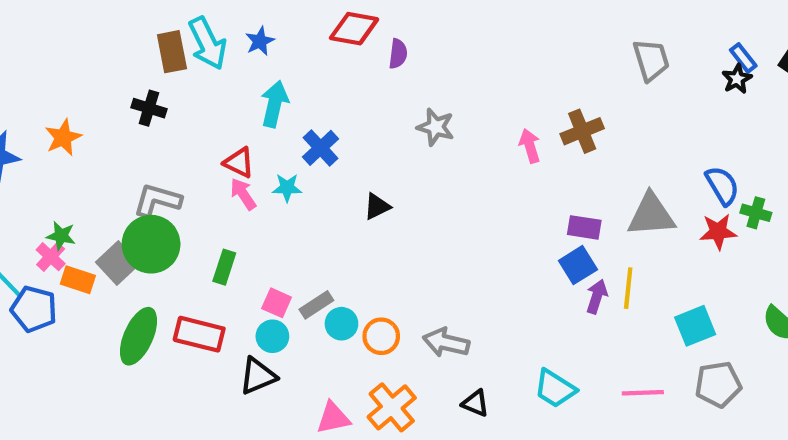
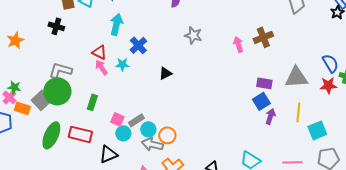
yellow line: (628, 288) -> (298, 112), moved
cyan circle: (272, 336) -> (123, 133), moved
gray arrow: (446, 343) -> (152, 144), moved

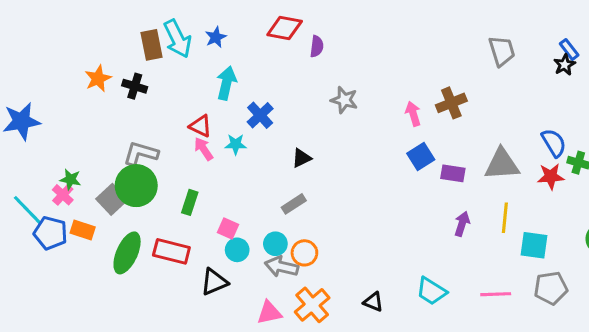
orange star: (15, 40) -> (98, 79), moved
blue square: (261, 101) -> (421, 157), moved
orange rectangle: (22, 108) -> (83, 230), moved
gray rectangle: (136, 120) -> (294, 204), moved
cyan square: (317, 130) -> (534, 245), turned 30

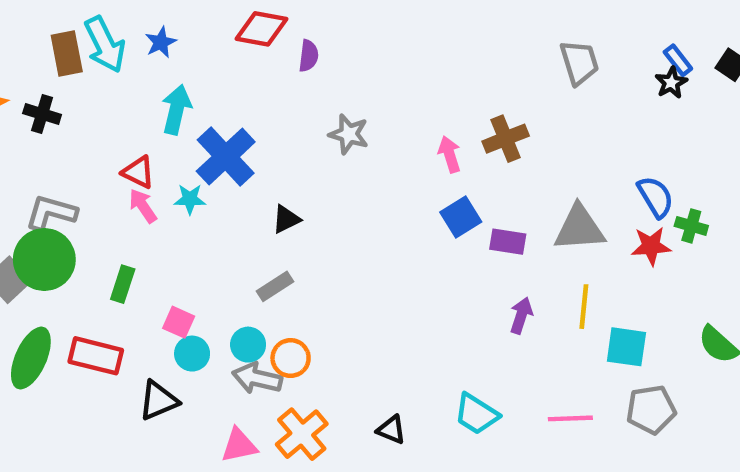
blue cross: (260, 115) -> (226, 157), size x1.5

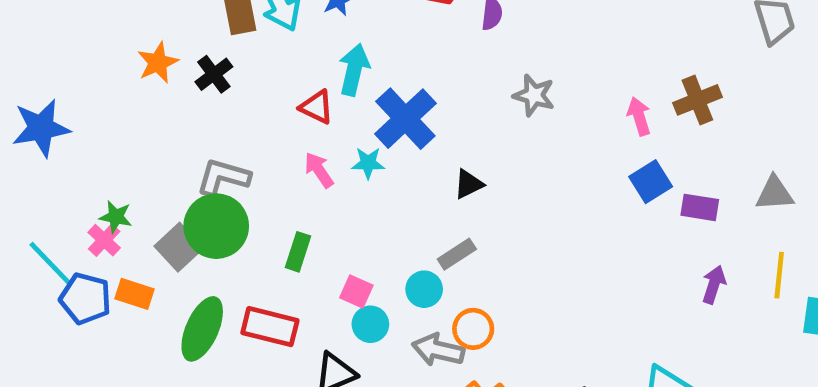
black cross: (42, 114) -> (214, 74), turned 36
red triangle: (138, 172) -> (317, 107), moved
gray triangle: (579, 228) -> (775, 193), size x0.7
cyan circle: (248, 345) -> (424, 289), moved

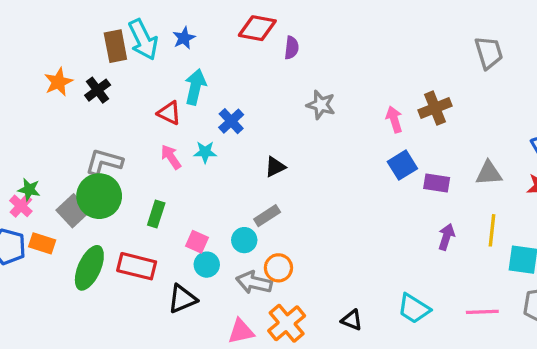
blue cross: (405, 119) -> (231, 121), size x0.6

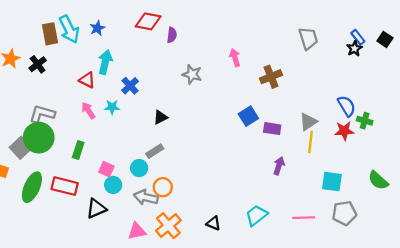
pink arrow: (394, 119) -> (235, 58), moved
gray triangle: (489, 173) -> (308, 122), turned -30
yellow line: (492, 230) -> (310, 142), moved
cyan trapezoid: (414, 309) -> (256, 215), turned 110

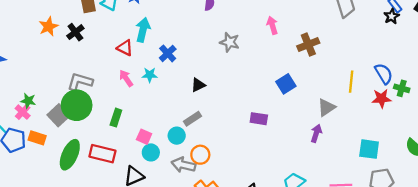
gray triangle: (308, 122) -> (326, 107), moved
purple rectangle: (272, 129) -> (259, 119), moved
yellow line: (310, 142) -> (351, 82), moved

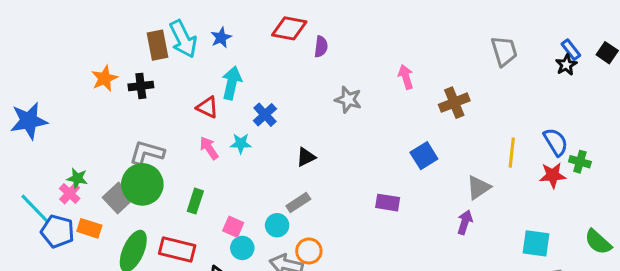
black cross: (75, 32) -> (141, 86), turned 30

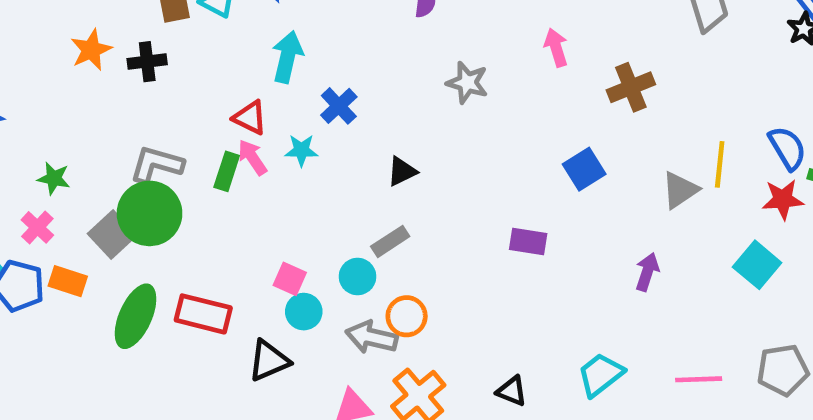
red triangle: (207, 107) -> (250, 118), moved
green star: (77, 178) -> (54, 178), moved
gray triangle: (478, 187) -> (680, 190), moved
green rectangle: (195, 201) -> (227, 171), moved
cyan square: (536, 243) -> (757, 265), moved, turned 32

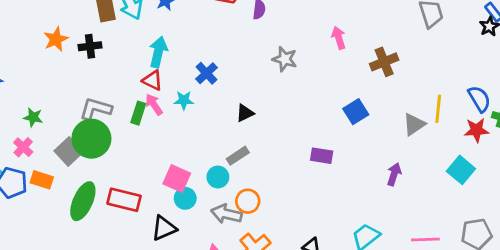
cyan arrow: (287, 57) -> (158, 52), moved
pink square: (290, 279) -> (177, 178), size x1.4

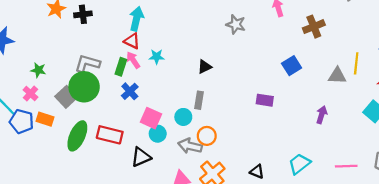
blue cross: (207, 73) -> (130, 91), moved
gray triangle: (414, 124) -> (337, 76), turned 36
gray rectangle: (238, 156) -> (199, 100), turned -48

